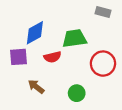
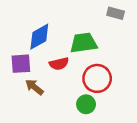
red circle: (103, 64) -> (97, 78), moved
brown arrow: (36, 87) -> (34, 87), moved

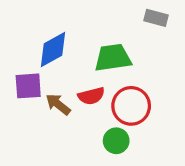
red semicircle: (59, 64) -> (91, 96), moved
brown arrow: (34, 87) -> (58, 104), moved

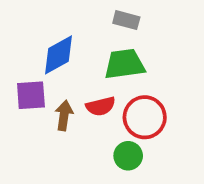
gray rectangle: (156, 18) -> (126, 20), moved
brown arrow: (58, 104) -> (64, 115), turned 60

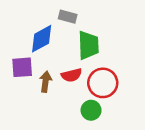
gray rectangle: (126, 20) -> (68, 17), moved
green trapezoid: (124, 64) -> (88, 45), turned 96

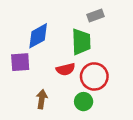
gray rectangle: (68, 17) -> (95, 16), moved, turned -35
brown arrow: (46, 82) -> (42, 99), moved

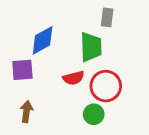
gray rectangle: (95, 16) -> (107, 17), turned -63
brown arrow: (42, 99) -> (26, 112), moved

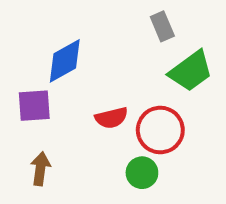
gray rectangle: (107, 17) -> (162, 26), turned -30
green trapezoid: (91, 47) -> (191, 71), moved, turned 56

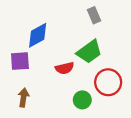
green trapezoid: (191, 71) -> (89, 52), moved
red circle: (160, 130) -> (108, 82), moved

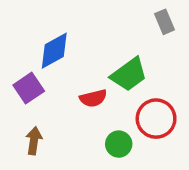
gray rectangle: (94, 15) -> (165, 22), moved
purple square: (20, 61) -> (29, 88), turned -30

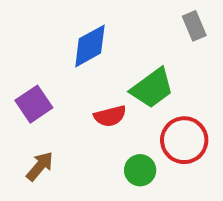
blue diamond: (54, 51) -> (90, 46), moved
brown arrow: (34, 141) -> (40, 166), turned 32

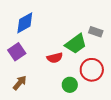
gray rectangle: (194, 26) -> (96, 32), moved, turned -48
blue diamond: (90, 46) -> (25, 23), moved

